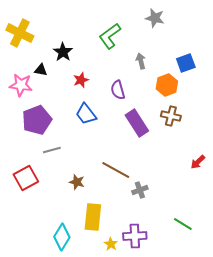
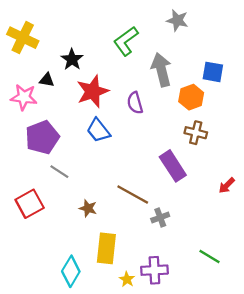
gray arrow: (141, 61) -> (161, 70), size x1.8
blue square: (186, 63) -> (213, 72), turned 30
red star: (81, 80) -> (93, 91), size x1.8
purple rectangle: (137, 123) -> (173, 166), moved
gray line: (52, 150) -> (59, 172), turned 48

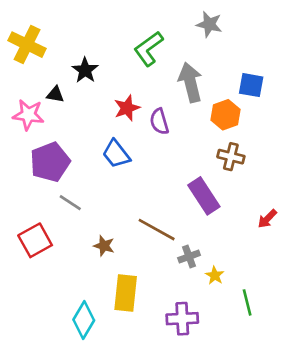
red star: (93, 91) -> (127, 108), moved, size x0.7
green line: (209, 256) -> (247, 302), turned 45
yellow star: (127, 279) -> (215, 275), moved

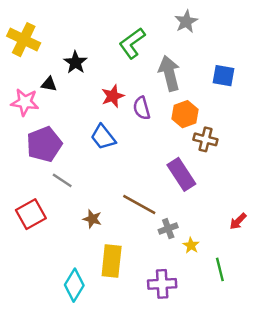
gray star: (209, 24) -> (186, 21), turned 30
orange hexagon: (225, 115) -> (185, 114), moved
red arrow: (267, 219) -> (238, 221), moved

